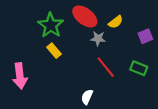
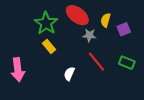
yellow semicircle: (116, 22) -> (106, 20), turned 144
purple square: (145, 36) -> (124, 29), moved
white semicircle: (87, 97) -> (69, 74), moved

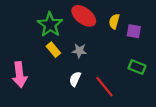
purple square: (124, 29) -> (134, 31), turned 32
gray star: (89, 35) -> (79, 51), moved
red line: (97, 62) -> (104, 87), moved

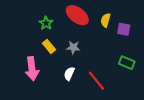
green star: (50, 25) -> (46, 23), size x0.6
pink arrow: (20, 75) -> (32, 69), moved

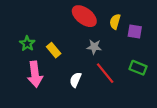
green star: (46, 23) -> (27, 44), moved
gray star: (73, 47) -> (94, 47), moved
red line: (96, 81) -> (105, 73), moved

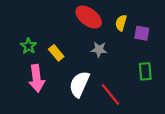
green rectangle: (138, 68) -> (145, 71), turned 63
red line: (105, 73) -> (111, 95), moved
white semicircle: (76, 80) -> (79, 84), size x1.6

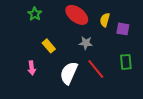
green star: (28, 46) -> (35, 14), moved
pink arrow: (37, 78) -> (32, 68), size x0.6
red line: (111, 95) -> (96, 69), moved

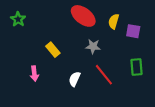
green star: (35, 14) -> (18, 19), moved
white semicircle: (69, 73) -> (75, 79), size x0.6

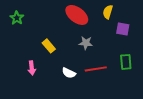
yellow semicircle: (114, 21) -> (108, 12), moved
red line: (104, 75) -> (96, 69), turned -60
white semicircle: (75, 79) -> (69, 73), turned -88

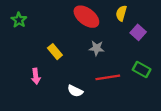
purple square: (123, 29) -> (138, 32), turned 32
green rectangle: (126, 62) -> (142, 70), turned -56
white semicircle: (69, 73) -> (75, 91), moved

